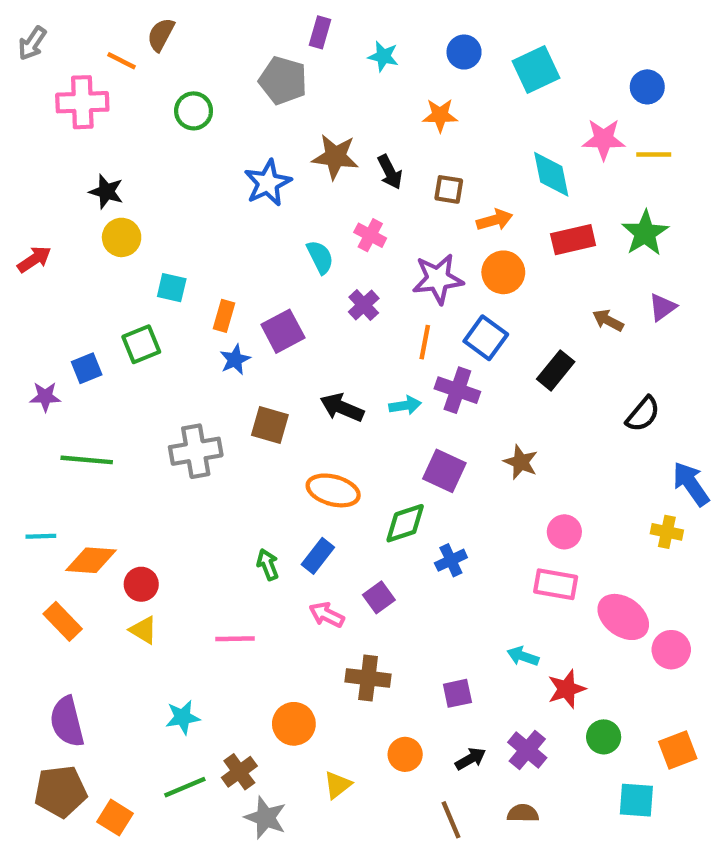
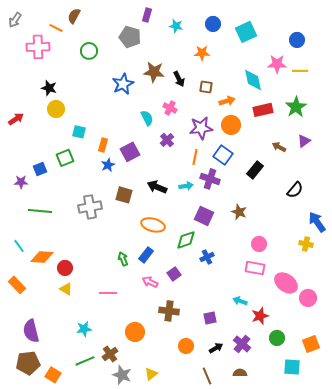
cyan line: (41, 536) -> (19, 246), turned 56
orange rectangle: (63, 621) -> (17, 285), moved
yellow triangle: (338, 785) -> (151, 374), moved

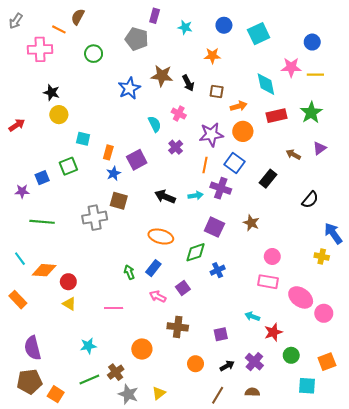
brown square: (124, 195) -> (119, 201), moved
brown line: (207, 376) -> (218, 395), turned 54

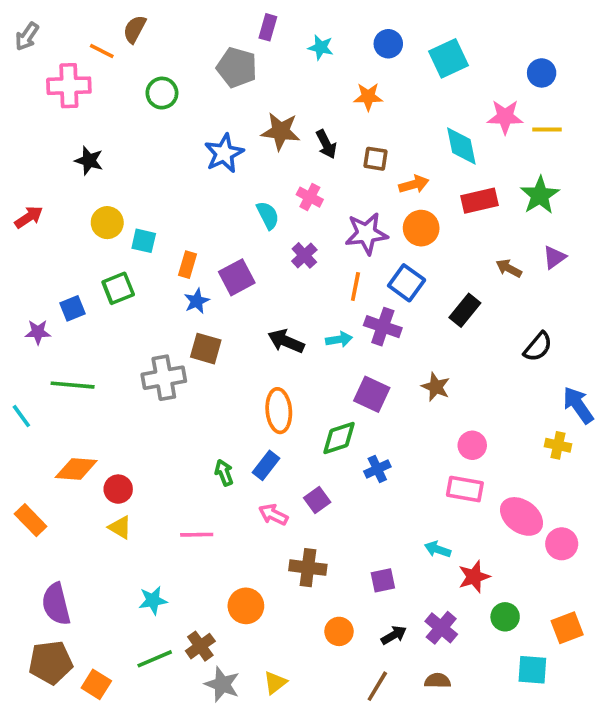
yellow circle: (59, 115) -> (107, 223), moved
orange ellipse: (161, 237) -> (279, 411), turned 70
cyan line: (20, 259) -> (21, 416), moved

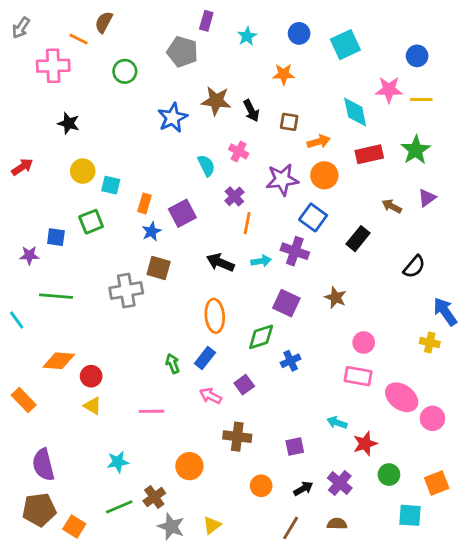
cyan star: (321, 47) -> (247, 36), turned 30
orange line: (355, 286) -> (247, 223), moved
blue square: (73, 308) -> (56, 237), turned 30

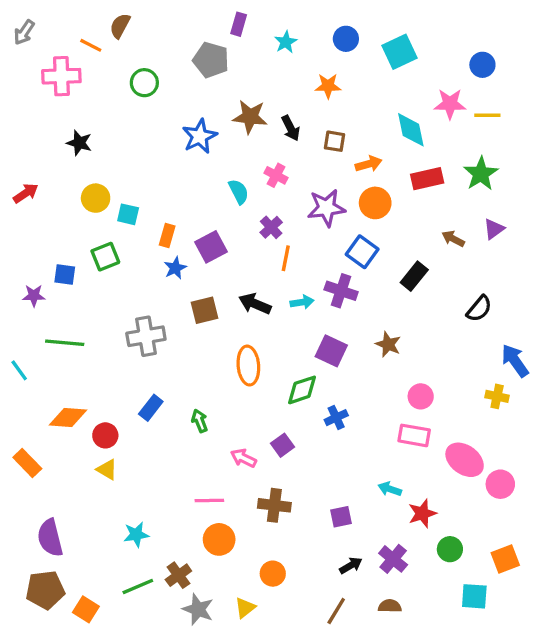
brown square: (159, 268) -> (204, 310), moved, turned -30
blue rectangle: (205, 358) -> (151, 408), moved
pink line: (152, 411) -> (209, 500), moved
orange circle: (261, 486) -> (273, 574), moved

